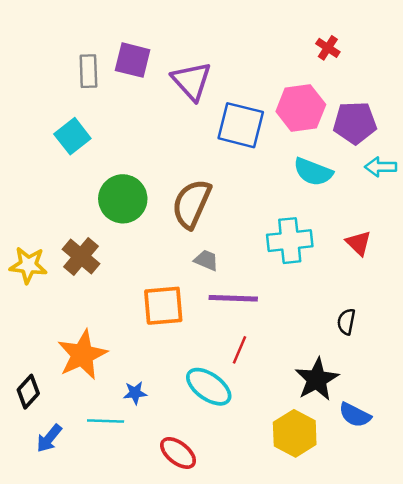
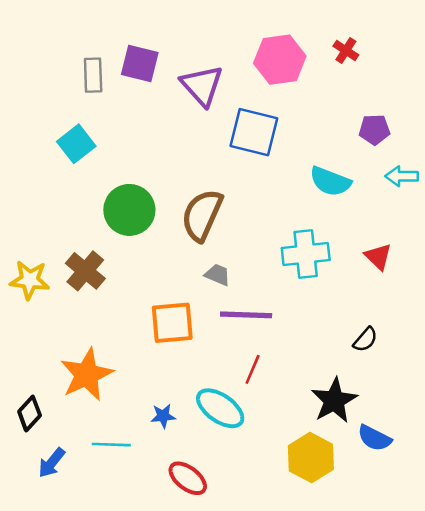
pink hexagon: (301, 108) -> (280, 60), moved
purple pentagon: (355, 123) -> (374, 130), size x0.7
black semicircle: (346, 322) -> (365, 340), turned -150
blue star: (135, 393) -> (163, 416), moved

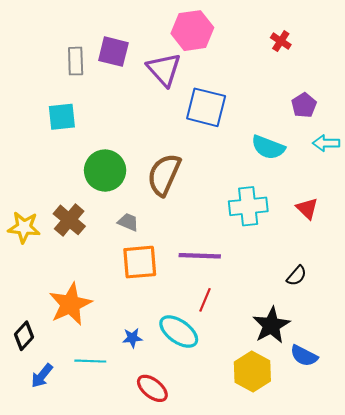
pink hexagon: (280, 60) -> (192, 31), moved
purple pentagon: (374, 130) -> (304, 105), turned -30
cyan square: (76, 144) -> (62, 117), turned 32
gray trapezoid: (218, 275) -> (128, 222), moved

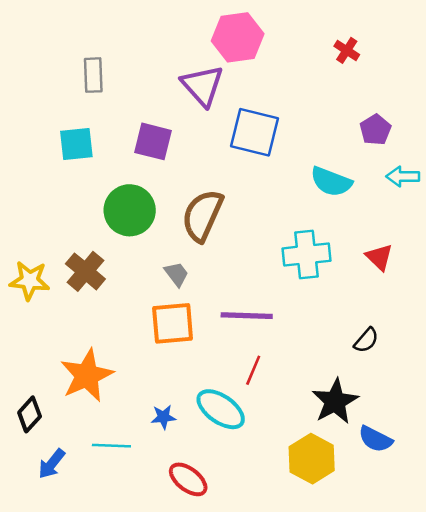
purple square: (113, 52) -> (153, 141), moved
gray trapezoid: (128, 222) -> (176, 274), moved, turned 30

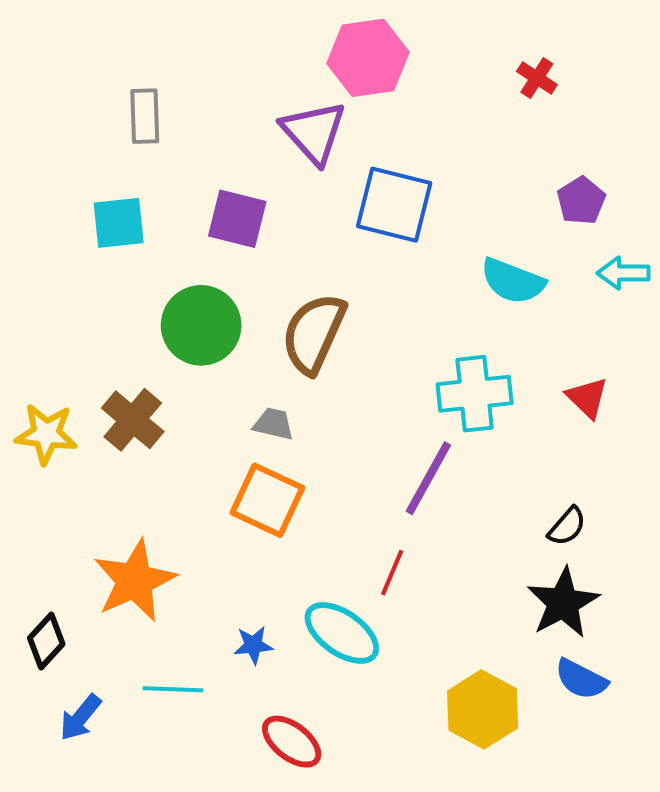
gray trapezoid: (176, 274) -> (273, 424), turned -40
purple line: (247, 316) -> (428, 478), moved, turned -63
orange square: (173, 323) -> (267, 500), turned 30
black star: (335, 401) -> (563, 603), moved

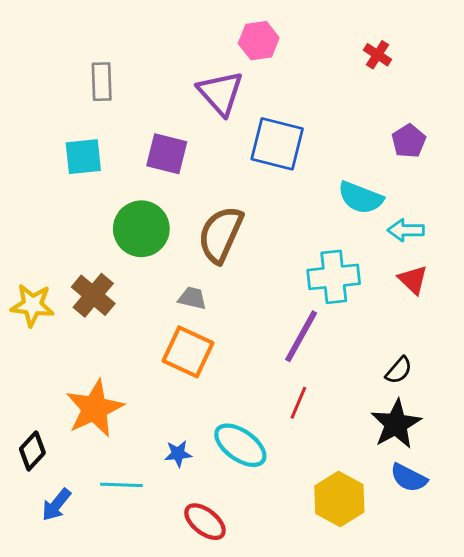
pink hexagon: (368, 58) -> (259, 41), size x0.7
cyan arrow: (623, 273) -> (406, 230), moved
red line: (392, 573) -> (298, 403), moved

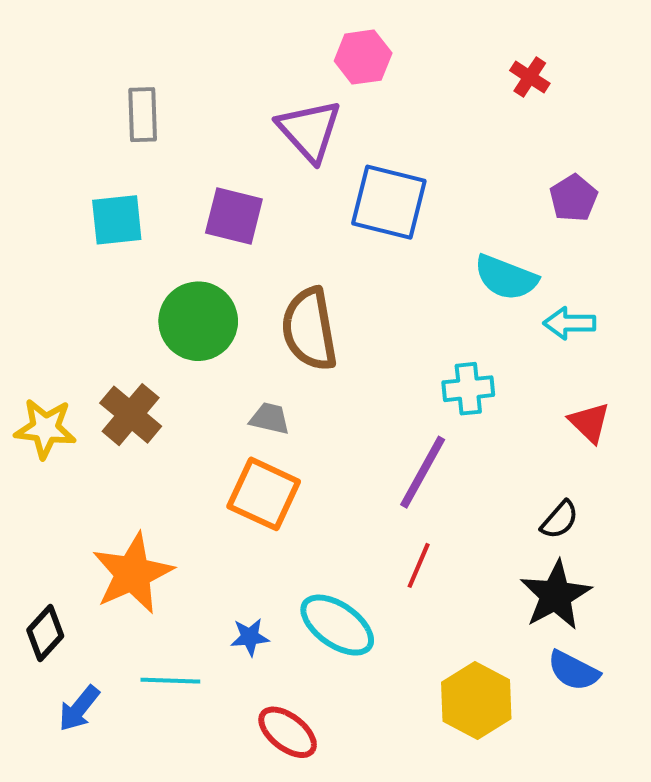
brown semicircle: (221, 234) -> (309, 329), turned -34
cyan cross: (334, 277) -> (468, 389), size x0.7
red triangle: (413, 280) -> (589, 422), moved

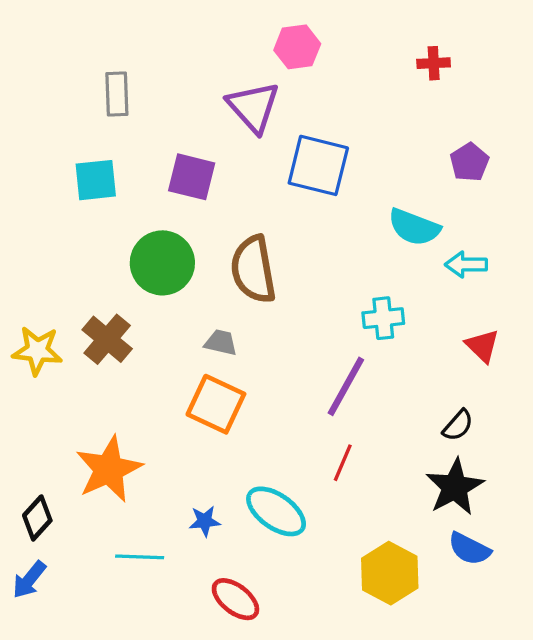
red cross: (530, 77) -> (434, 63), turned -36
blue arrow: (79, 708) -> (29, 580), moved

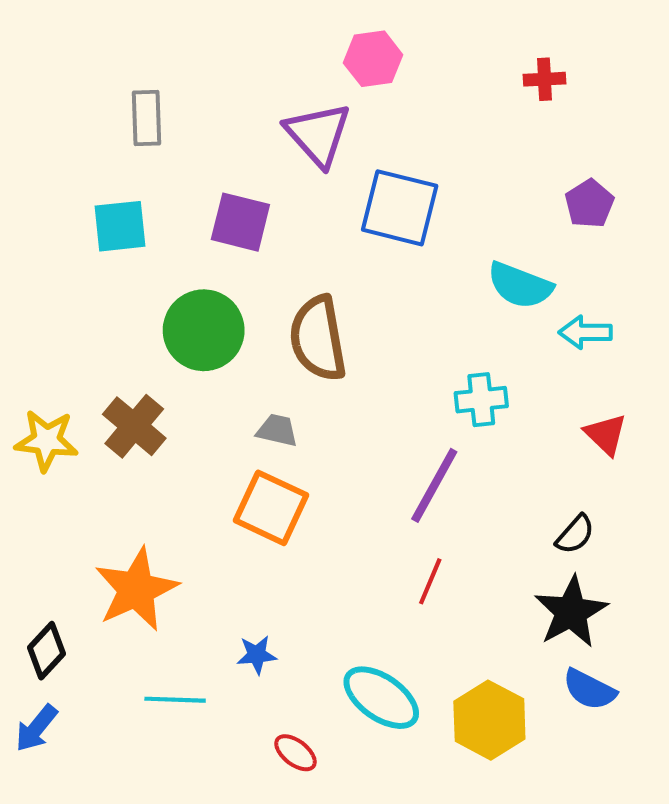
cyan ellipse: (276, 511) -> (381, 698), moved
red ellipse: (235, 599) -> (295, 753), size x0.7

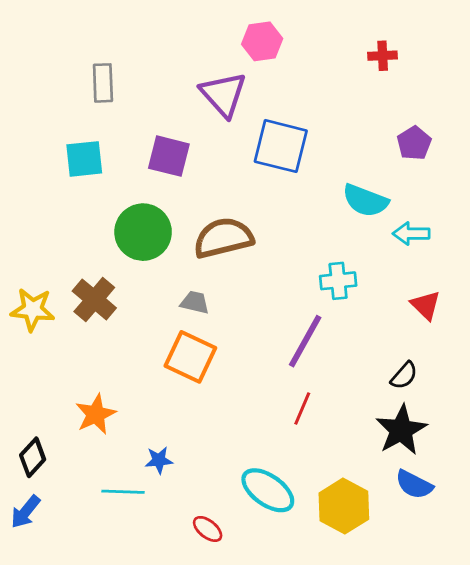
brown semicircle: (318, 338) -> (223, 238), turned 86
orange star: (136, 589) -> (96, 414), size x0.7
blue star: (257, 655) -> (159, 460), moved

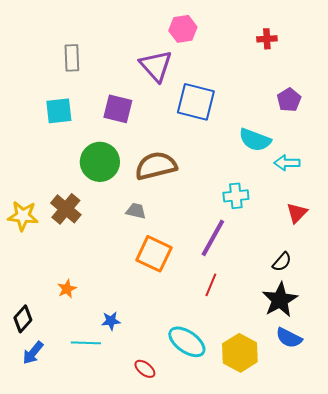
red triangle: (426, 305) -> (297, 213), turned 30
orange square: (190, 357) -> (154, 254), moved
orange star: (96, 414) -> (67, 289), size x0.7
blue arrow: (25, 512) -> (33, 353), moved

